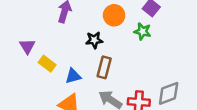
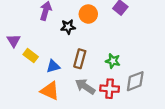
green star: (143, 31) -> (113, 61), moved
black star: (94, 40) -> (68, 27), moved

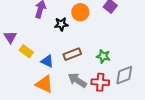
brown rectangle: (80, 59) -> (72, 54), turned 54
blue triangle: (53, 66) -> (47, 61), turned 40

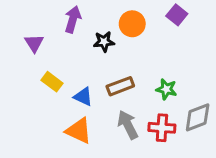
purple triangle: (10, 37) -> (34, 43), moved
gray arrow: (77, 80) -> (128, 125), turned 30

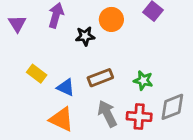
purple triangle: (34, 43) -> (17, 24), moved

